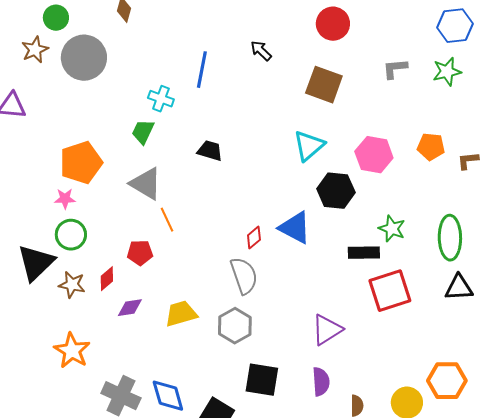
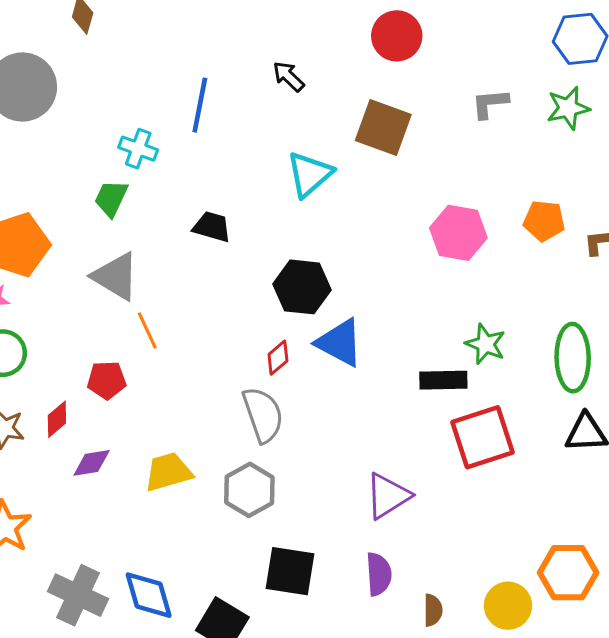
cyan triangle: (309, 146) -> (310, 174), moved
black hexagon: (336, 191) -> (302, 287), moved

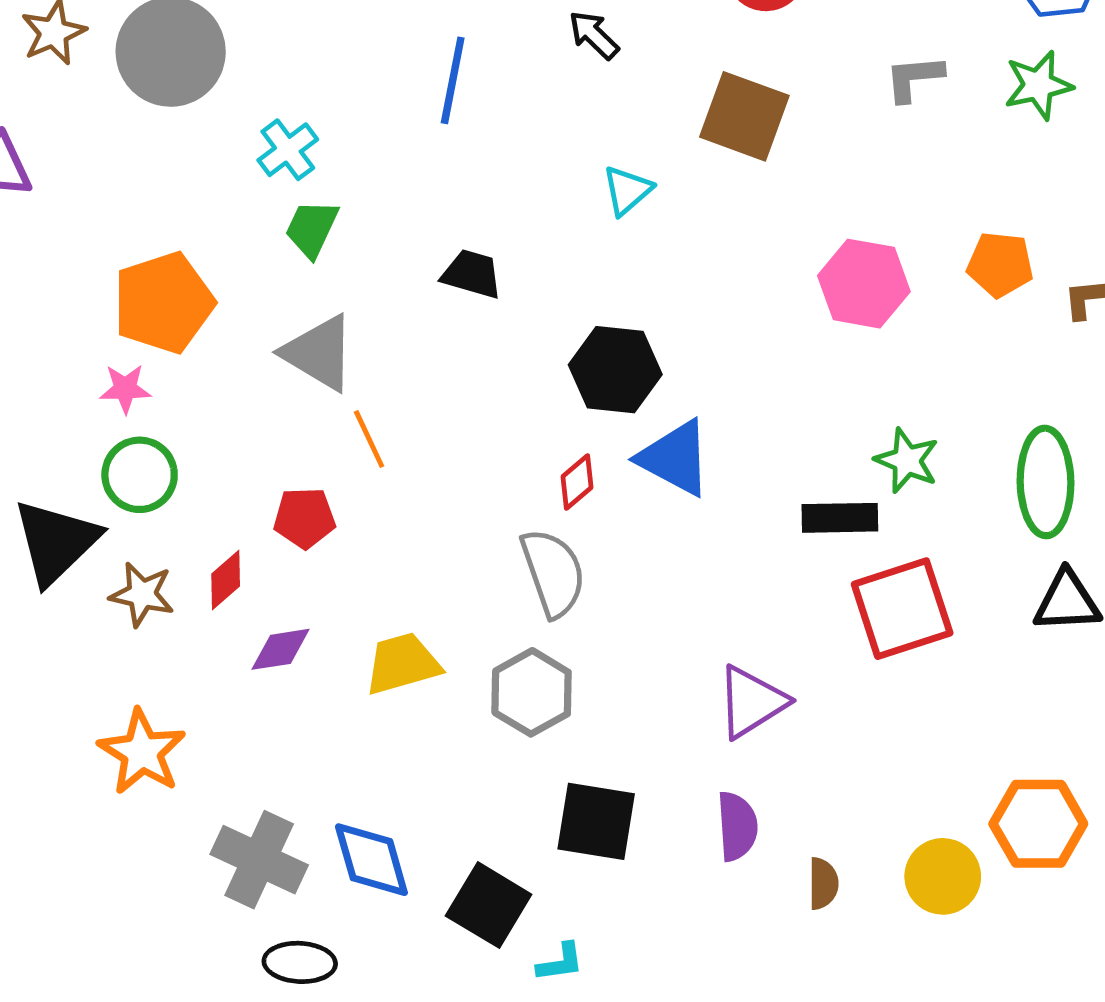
cyan cross: (138, 149) -> (288, 150), moved, turned 33
cyan triangle: (310, 174) -> (627, 190), size x0.7

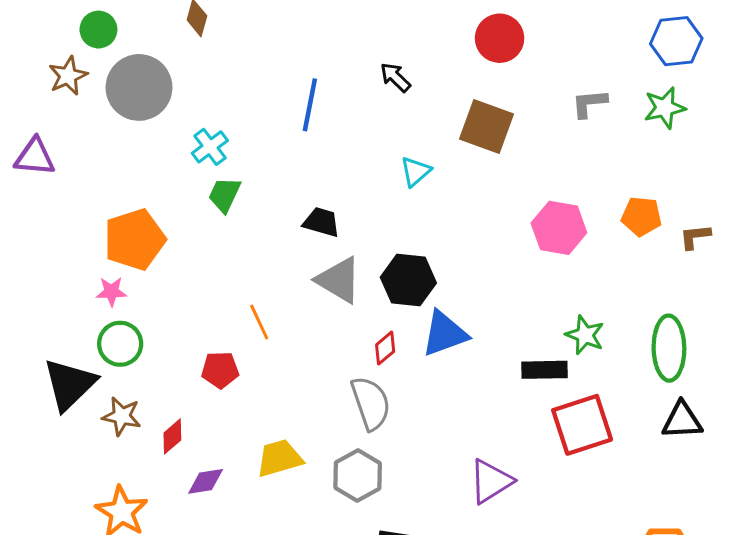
gray triangle: (319, 353) -> (339, 280), moved
blue triangle: (675, 458) -> (445, 334), turned -48
red diamond: (226, 580) -> (172, 436), moved
purple diamond: (281, 649) -> (206, 481), moved

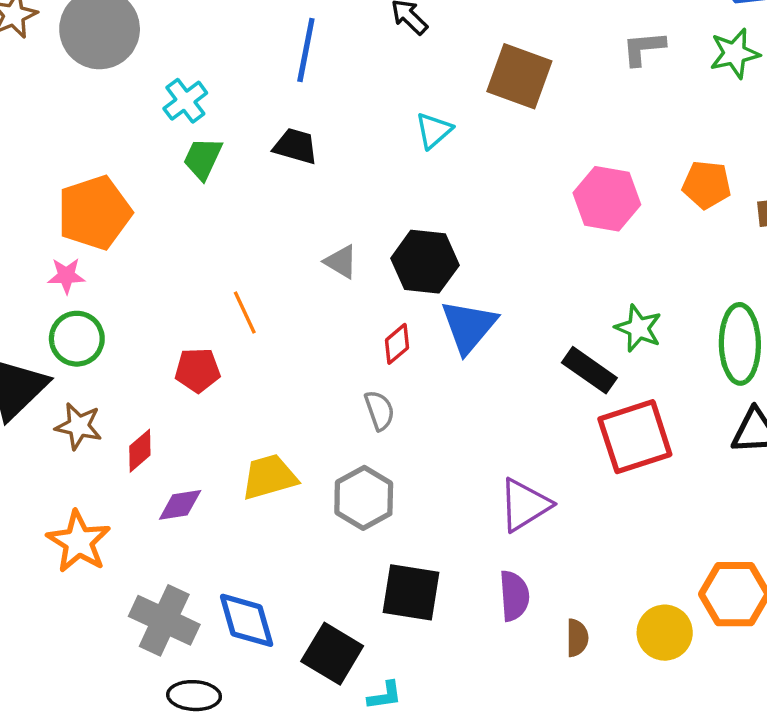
black trapezoid: (321, 222) -> (296, 146), moved
gray triangle: (339, 280) -> (341, 262), size x0.6
blue triangle: (445, 334) -> (469, 326), turned -30
black rectangle: (544, 370) -> (589, 370), turned 36
gray semicircle: (371, 403) -> (379, 410), size x0.6

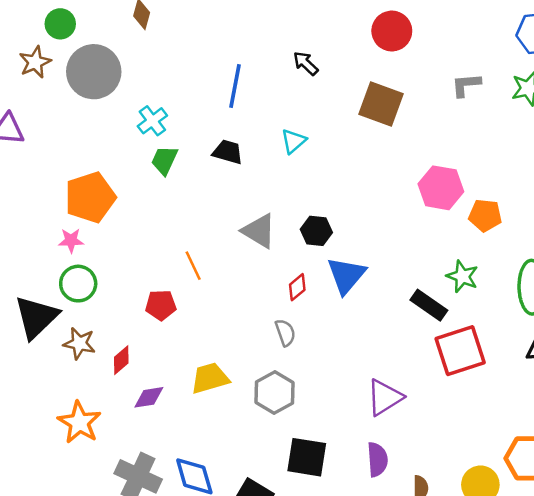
cyan triangle: (434, 130) -> (294, 141), moved
orange pentagon: (707, 185) -> (485, 215), moved
gray triangle: (341, 262) -> (259, 231), size x1.5
black hexagon: (425, 262) -> (316, 231), size x0.7

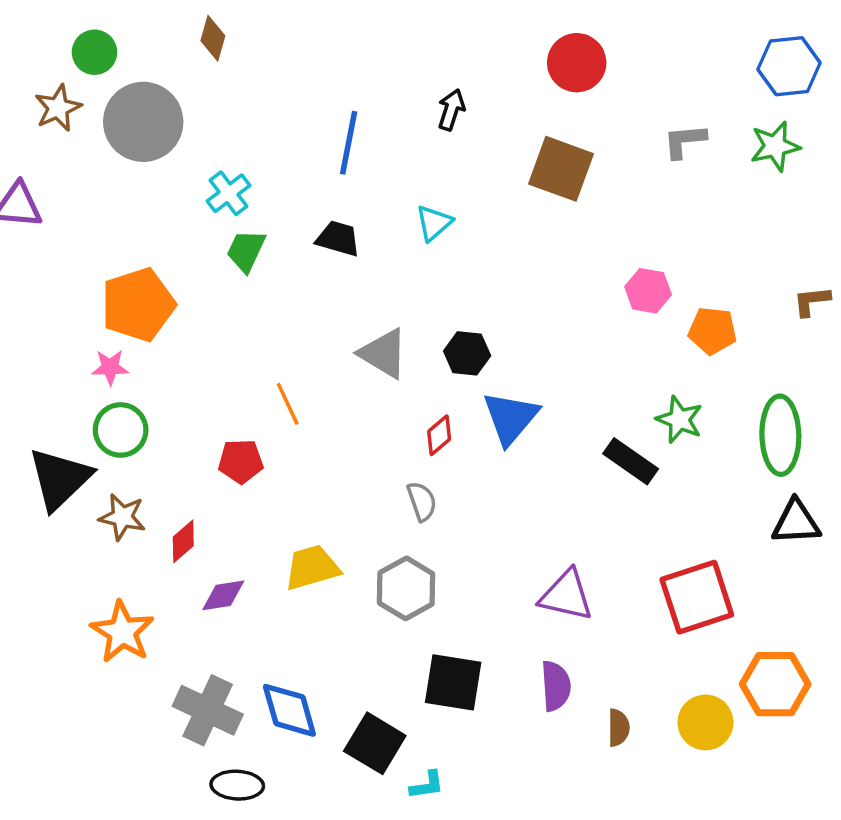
black arrow: (306, 63) -> (451, 110), turned 64
pink hexagon: (441, 188) -> (648, 291), size x0.7
red square: (460, 351) -> (697, 597), moved
purple triangle: (385, 397) -> (566, 595), turned 45

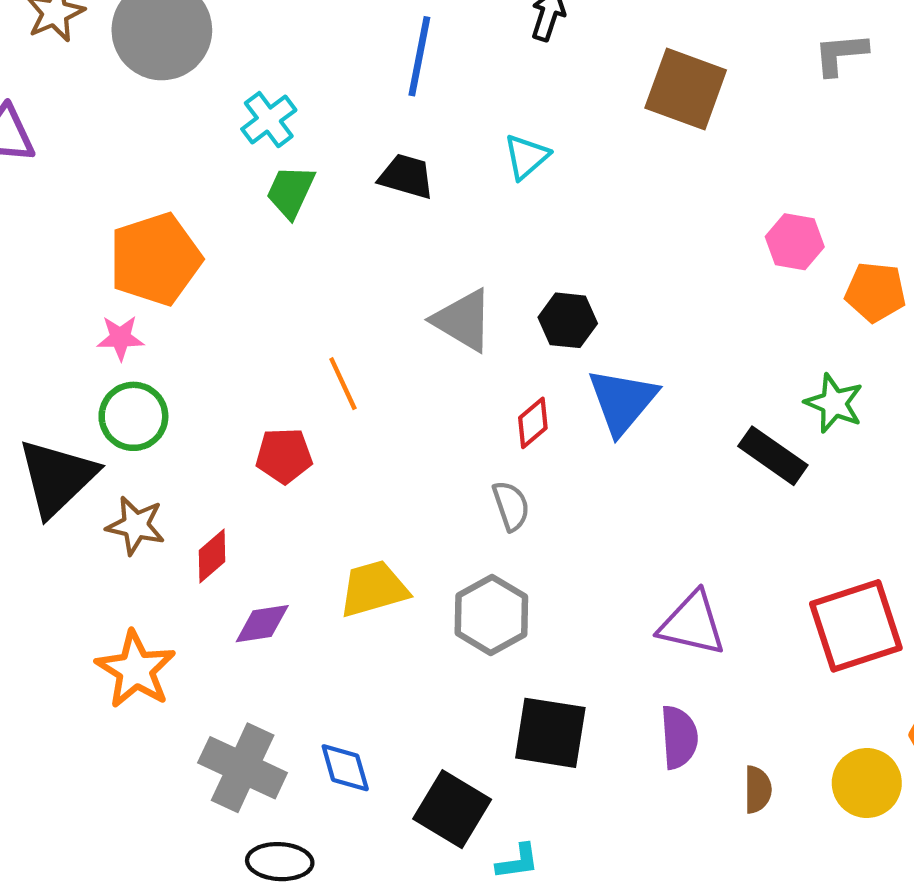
blue diamond: (289, 710) -> (345, 768), size x0.7

